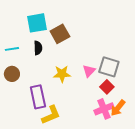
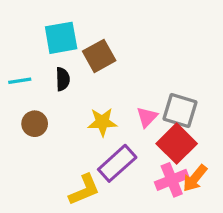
brown circle: (12, 74) -> (35, 124), moved
red square: (107, 87) -> (177, 144), size x1.6
purple rectangle: (38, 97) -> (117, 163), moved, turned 60

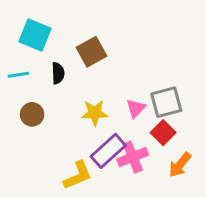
cyan square: (61, 38) -> (35, 35), moved, turned 32
gray square: (180, 110) -> (166, 102), turned -32
red square: (177, 144) -> (163, 133), size x0.7
pink cross: (172, 180) -> (133, 157), moved

